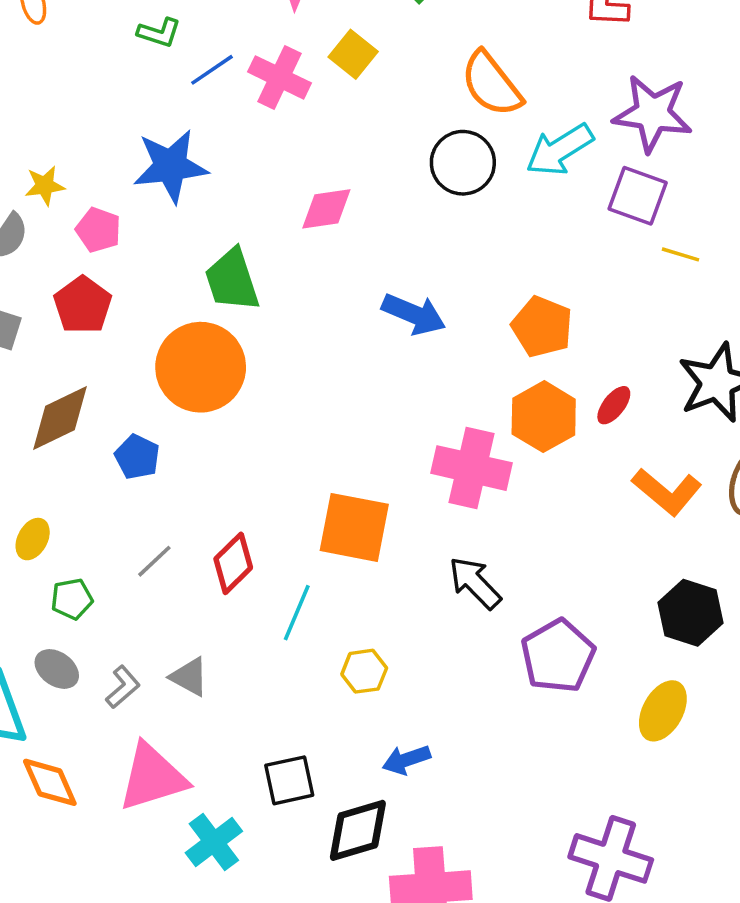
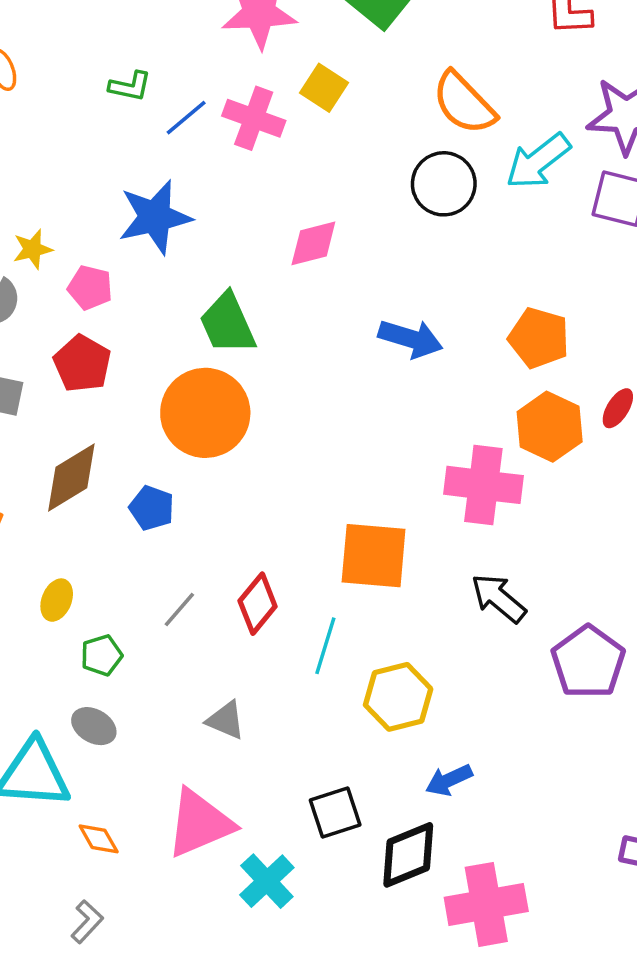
yellow hexagon: (364, 671) -> (398, 697), size x1.5
gray L-shape: (123, 687) -> (87, 922), moved
orange diamond: (50, 782) -> (99, 839), size x0.7

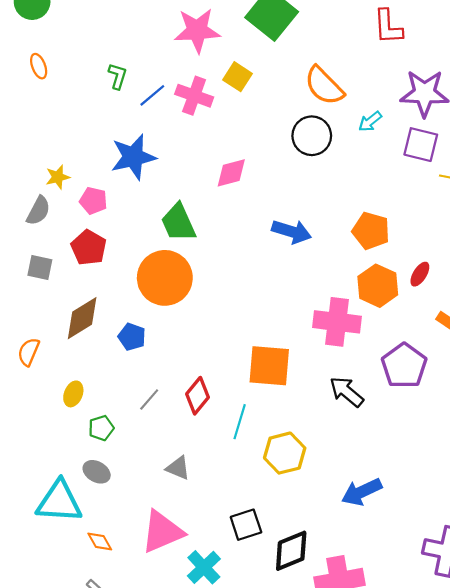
green L-shape: (130, 86) -> (118, 76), turned -85
cyan arrow: (538, 161) -> (370, 122), size x0.6
purple pentagon: (588, 662) -> (404, 366), moved
blue arrow: (449, 780) -> (362, 492), moved, size x1.4

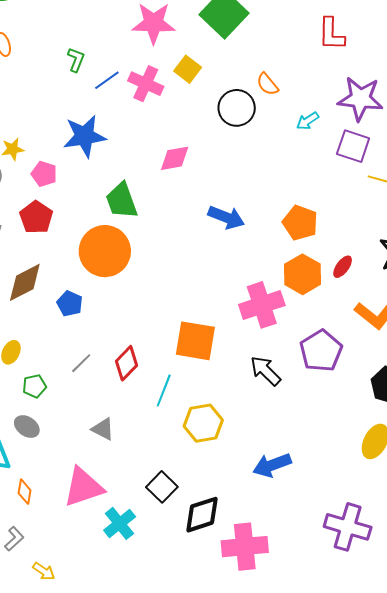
orange semicircle: (324, 86) -> (267, 84), size x0.6
black circle: (312, 136) -> (237, 108), moved
pink cross: (337, 322) -> (262, 305), turned -30
black square: (246, 525) -> (162, 487), turned -32
orange diamond: (100, 542) -> (25, 492), turned 35

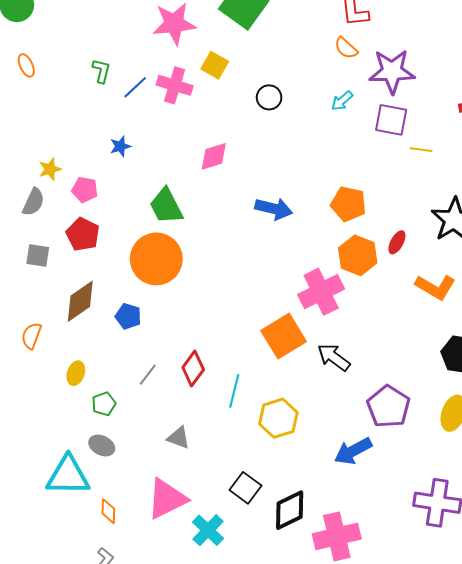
orange semicircle: (267, 84) -> (346, 48), moved
black circle: (237, 108) -> (269, 97), size x0.7
blue star: (85, 136) -> (120, 146), size x0.5
orange square: (195, 341) -> (284, 336), moved, turned -33
purple pentagon: (321, 351) -> (388, 407), moved

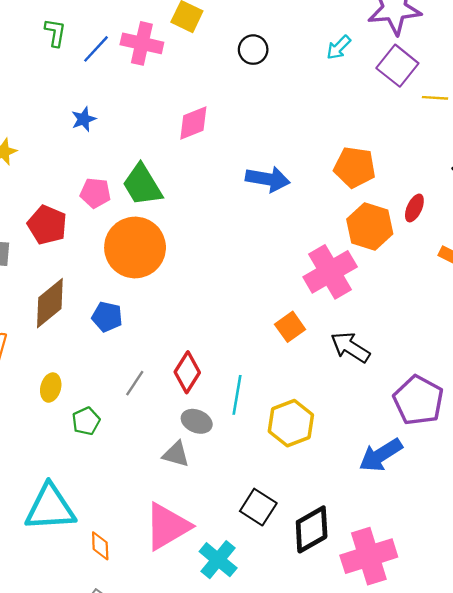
purple square: (391, 120) -> (397, 66), turned 32
pink pentagon: (85, 190) -> (95, 193), moved
orange square: (284, 336) -> (290, 327), size x0.6
gray ellipse: (102, 446) -> (197, 421), moved

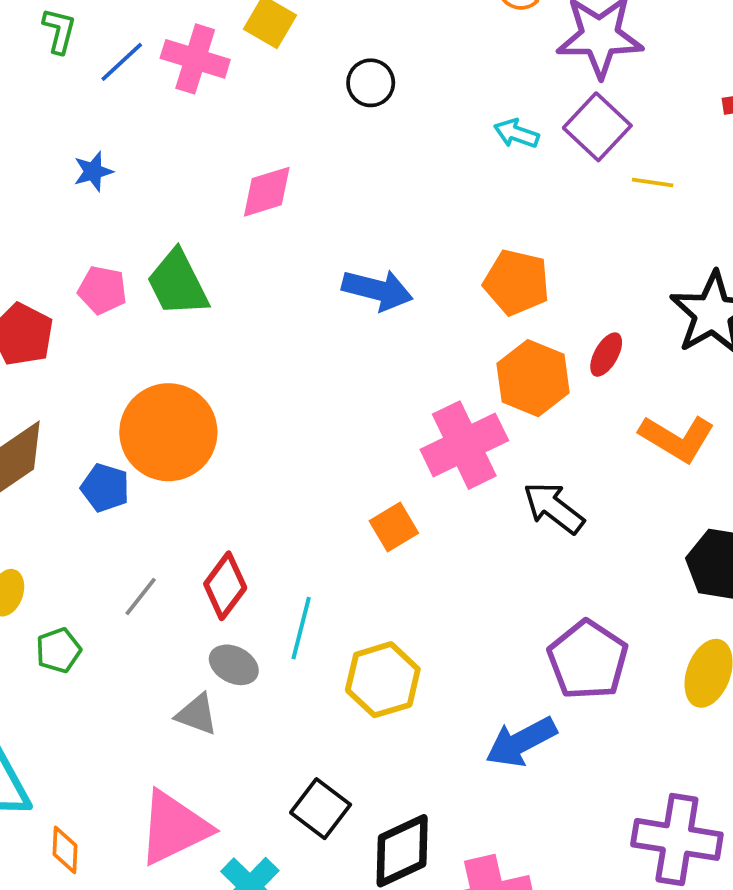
cyan arrow: (339, 47) -> (516, 134), moved, turned 60
orange circle: (135, 247) -> (168, 432), moved
black arrow: (350, 347) -> (554, 508), moved

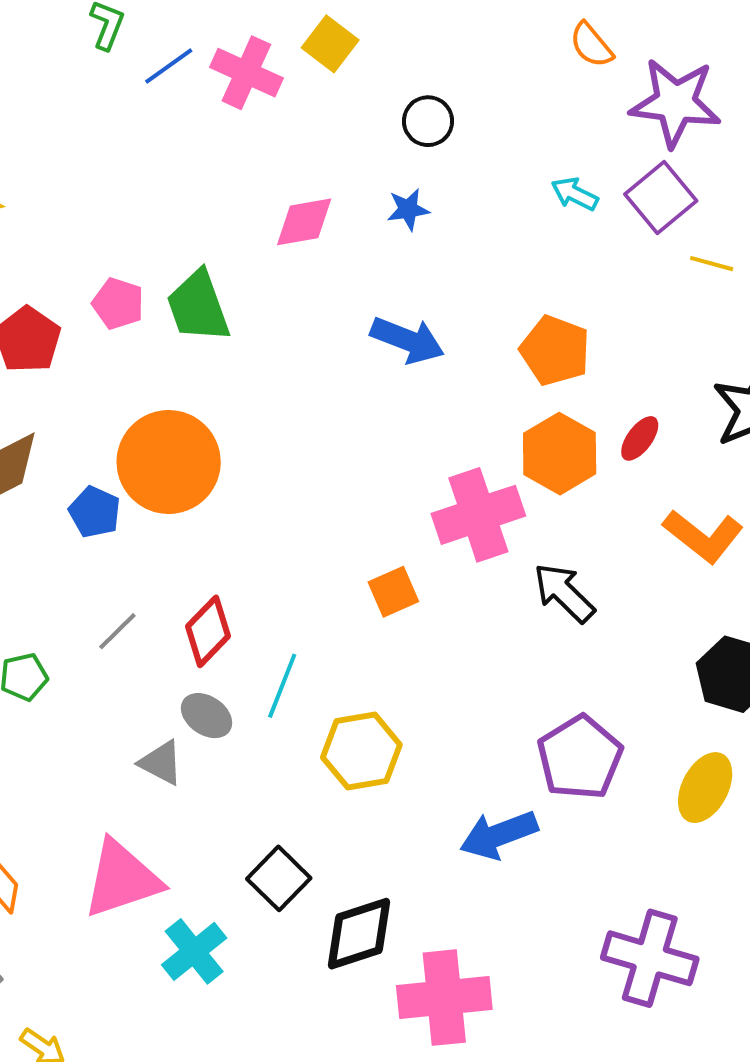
blue star: (93, 171) -> (408, 209), moved

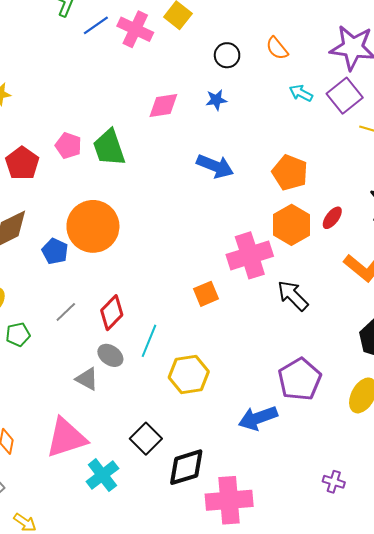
orange semicircle: (591, 45) -> (277, 48), moved
purple cross: (650, 958) -> (334, 482), size x0.5

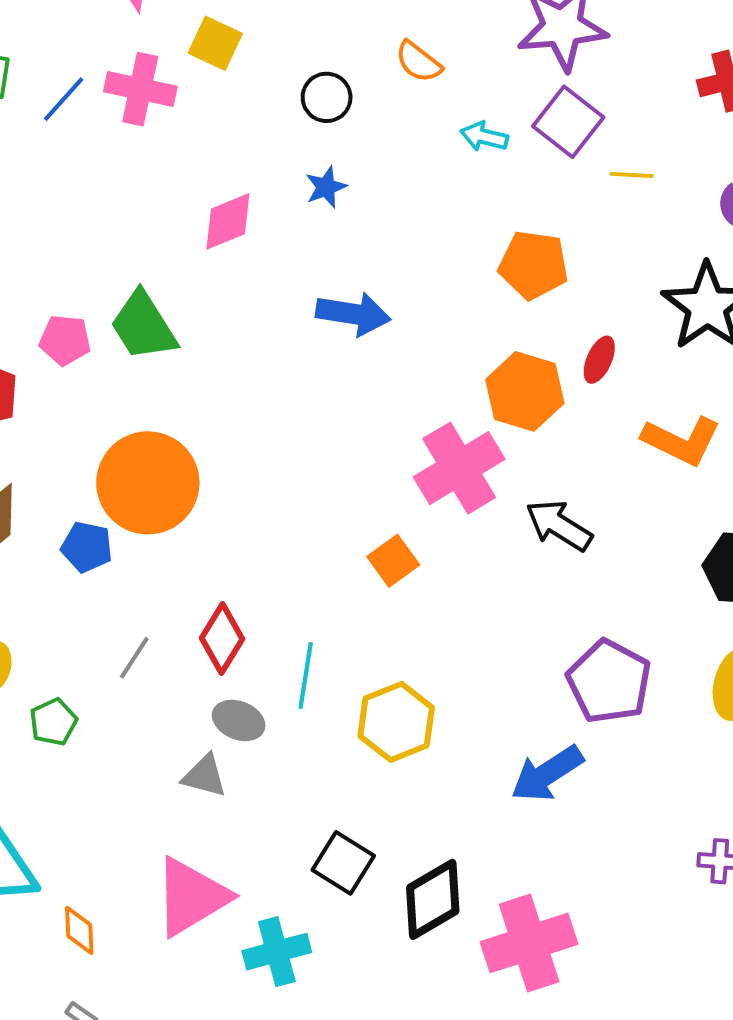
orange pentagon: (290, 173) -> (533, 265), moved
cyan cross: (102, 475) -> (277, 952), turned 36

